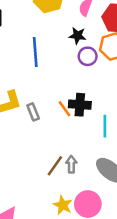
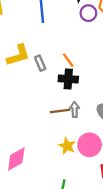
black cross: (80, 105) -> (68, 79), moved
brown line: (55, 166) -> (60, 111), turned 48

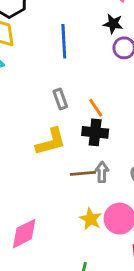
yellow L-shape: (18, 55) -> (51, 142), moved
gray rectangle: (40, 63) -> (60, 99), moved

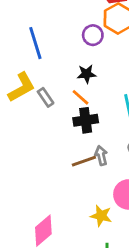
black star: (113, 24) -> (87, 74), moved
yellow L-shape: (51, 142) -> (22, 87), moved
yellow star: (91, 219) -> (101, 216), moved

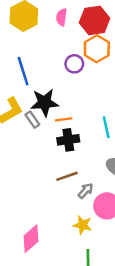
black star: (87, 74) -> (45, 103), moved, size x1.6
orange line: (81, 97) -> (64, 119), turned -49
gray arrow: (101, 156) -> (86, 191), moved, turned 56

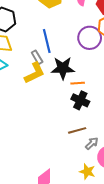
purple circle: (74, 64) -> (90, 38), size x1.5
gray rectangle: (32, 120) -> (37, 57), moved
black cross: (68, 140) -> (80, 100), turned 30

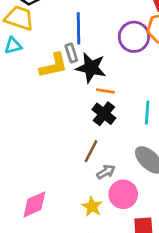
gray rectangle: (37, 57) -> (71, 53), moved
brown line: (77, 130) -> (91, 151), turned -60

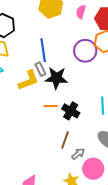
orange line: (105, 91) -> (51, 106), moved

